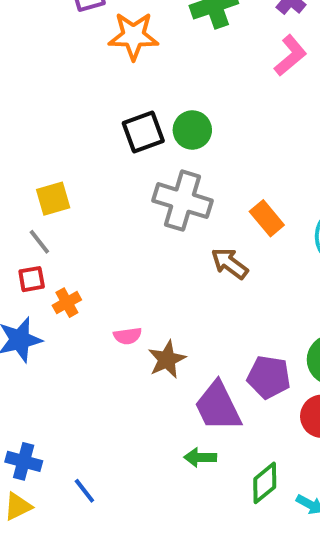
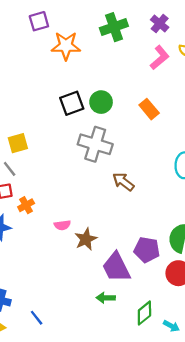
orange rectangle: (267, 218) -> (149, 109), moved

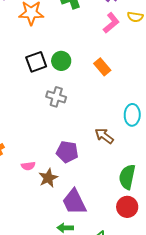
gray cross: (95, 144) -> (56, 97), size x0.7
brown arrow: (123, 182) -> (104, 136), moved
purple pentagon: (147, 250) -> (67, 152), moved

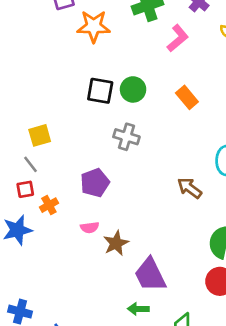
pink L-shape: (111, 23) -> (178, 38), moved
black square: (36, 62) -> (100, 91), turned 30
purple pentagon: (67, 152) -> (95, 183), moved, turned -30

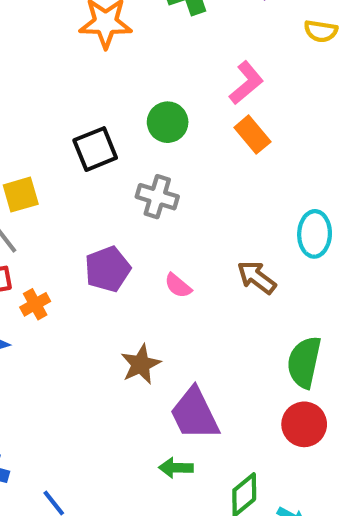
pink L-shape: (178, 38) -> (246, 83), moved
black square: (100, 91) -> (95, 149), moved, turned -32
pink semicircle: (90, 227) -> (178, 286), moved, turned 48

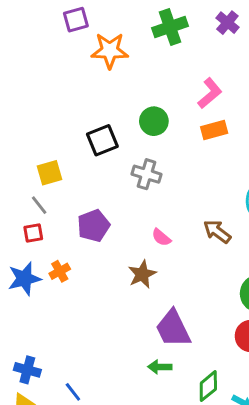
orange rectangle: (252, 135) -> (214, 130), turned -65
purple pentagon: (108, 269) -> (94, 226), moved
orange cross: (35, 304) -> (60, 271), moved
brown star: (141, 364) -> (142, 274), moved

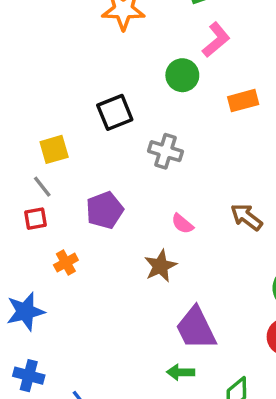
pink L-shape: (210, 93) -> (216, 40), moved
green circle: (154, 121) -> (182, 75), moved
blue star: (24, 279) -> (25, 312), moved

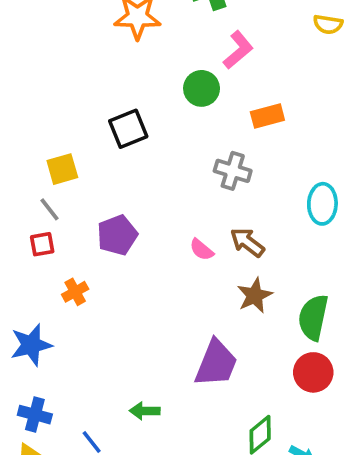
gray cross: (165, 151) -> (233, 171), moved
brown arrow: (246, 217) -> (247, 242), moved
brown star: (160, 266) -> (255, 295), moved
purple trapezoid: (196, 328) -> (216, 363), turned -132
green arrow: (181, 372) -> (145, 411), moved

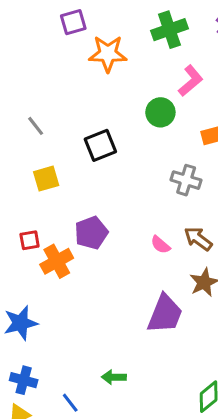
gray line: (49, 209) -> (36, 126), moved
orange cross: (75, 292) -> (57, 261), moved, size x1.5
purple trapezoid: (216, 363) -> (165, 314), moved

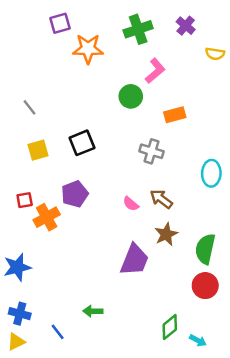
black square: (100, 145) -> (82, 143), moved

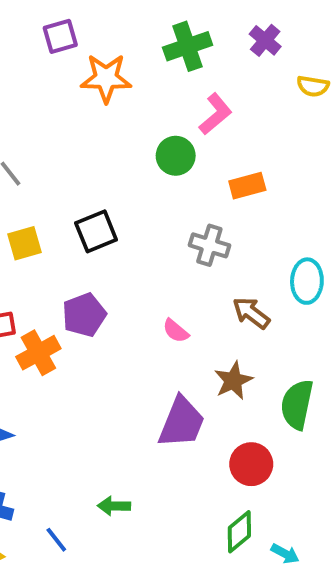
brown arrow: (161, 199) -> (251, 313), moved
red circle: (205, 286) -> (251, 464), moved

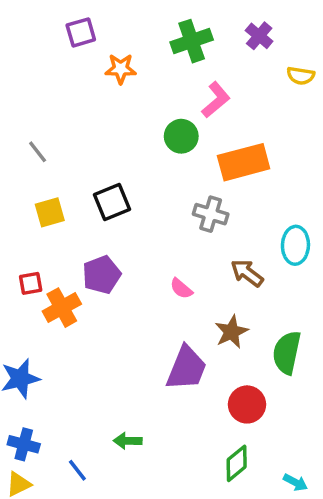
orange star: (106, 78) -> (121, 69), size x0.7
orange rectangle: (247, 186) -> (244, 162), size x1.6
cyan arrow: (285, 554) -> (295, 482), moved

